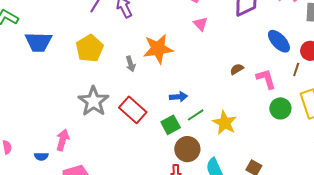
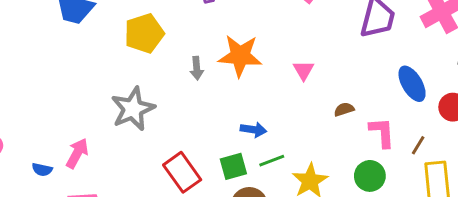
pink triangle: (201, 24) -> (304, 70), moved
brown line: (296, 69) -> (418, 145), moved
green circle: (280, 108) -> (370, 176), moved
red rectangle: (133, 110) -> (182, 172), moved

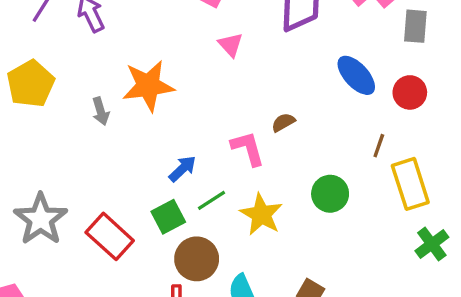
pink triangle: (304, 70) -> (231, 45), moved
gray star: (133, 109) -> (41, 219), moved
blue arrow: (253, 130) -> (182, 169), turned -40
pink L-shape: (382, 132) -> (248, 148), moved

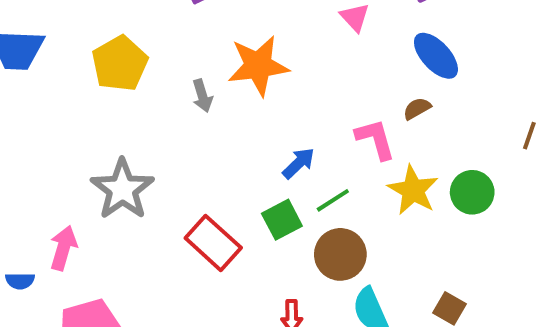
blue ellipse: (356, 75) -> (436, 56), moved
yellow star: (261, 214) -> (413, 190), moved
gray star: (41, 219) -> (122, 189), moved
brown circle: (197, 259) -> (340, 254), moved

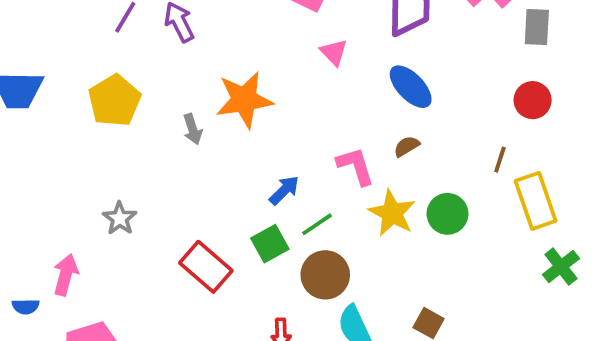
brown semicircle: (417, 108) -> (407, 146), moved
gray star: (122, 189) -> (120, 218), size x0.6

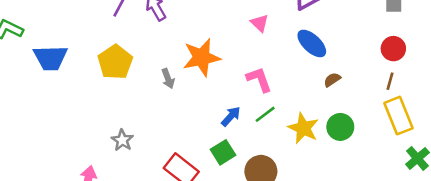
brown semicircle: (407, 146) -> (332, 80), moved
brown line: (500, 160) -> (390, 81), moved
pink L-shape: (356, 166) -> (259, 79), moved
green line: (317, 224) -> (265, 114), moved

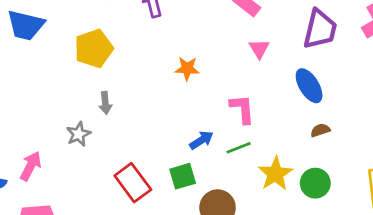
orange star: (201, 57) -> (187, 69), size x0.6
gray arrow: (168, 79) -> (105, 103), moved

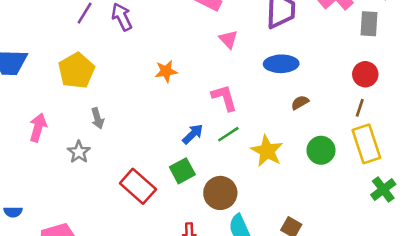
blue ellipse: (309, 86) -> (281, 64), turned -48
pink arrow: (31, 166) -> (38, 128), moved
green circle: (315, 183) -> (321, 150), moved

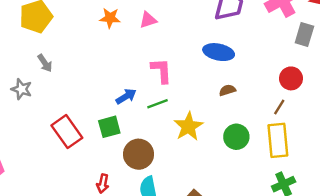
pink triangle: (228, 39) -> (148, 20), moved, turned 42
orange star: (166, 71) -> (110, 18), moved
gray arrow: (98, 118) -> (45, 63), turned -30
gray star: (79, 152) -> (22, 89), turned -30

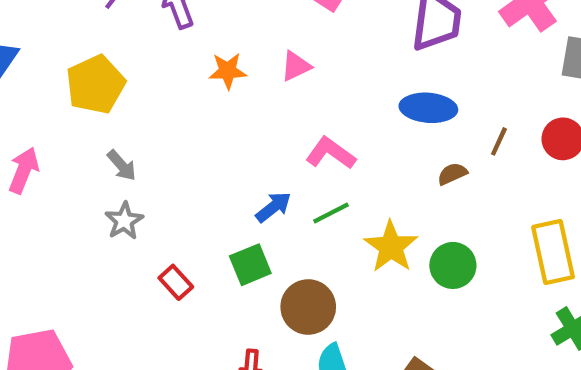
pink L-shape: (161, 71) -> (331, 153), turned -44
gray star: (22, 89) -> (124, 221), moved, turned 30
brown line: (279, 107) -> (499, 141), moved
red rectangle: (67, 132) -> (176, 282), size x0.6
green circle: (236, 137) -> (453, 265), moved

